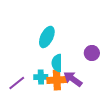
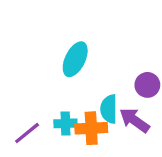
cyan semicircle: (57, 63) -> (109, 109), moved
purple arrow: (73, 79) -> (135, 120), moved

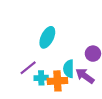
purple line: (27, 133) -> (28, 68), moved

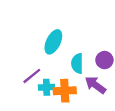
cyan semicircle: (69, 69) -> (77, 63), moved

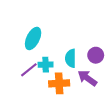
cyan ellipse: (53, 42) -> (33, 38), moved
cyan cross: (47, 87) -> (46, 65), moved

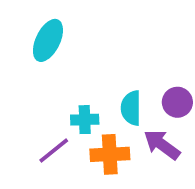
cyan ellipse: (33, 38) -> (48, 40), moved
purple line: (29, 70) -> (54, 151), moved

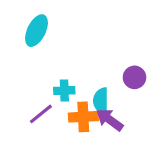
cyan semicircle: (131, 108) -> (101, 101), moved
purple arrow: (162, 145) -> (110, 120), moved

